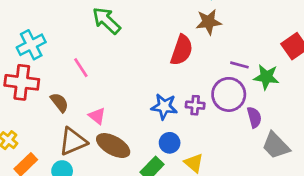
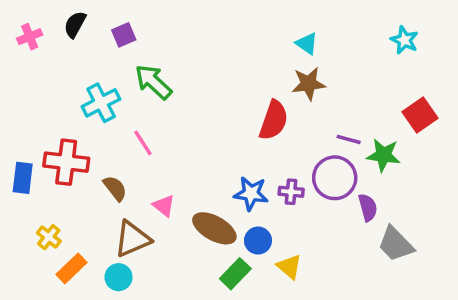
green arrow: (106, 21) -> (153, 82), moved
cyan cross: (31, 45) -> (101, 103), moved
brown ellipse: (113, 146) -> (214, 228), moved

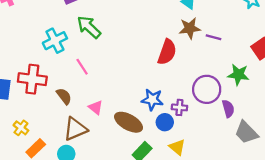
purple line: (349, 139) -> (213, 37), moved
purple cross: (291, 192) -> (179, 107), moved
blue circle: (258, 241) -> (165, 122), moved

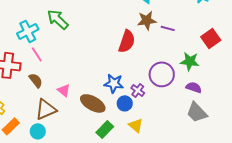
pink line: (82, 67) -> (37, 54), moved
purple cross: (179, 107) -> (138, 90), turned 32
purple semicircle: (228, 109) -> (194, 87), moved, turned -56

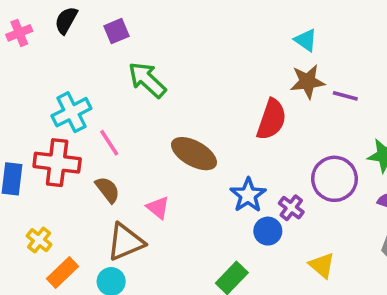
cyan cross: (28, 31) -> (71, 112), moved
blue star: (114, 83) -> (248, 195), turned 30
brown ellipse: (93, 103) -> (194, 154), moved
yellow triangle: (136, 125) -> (322, 265), moved

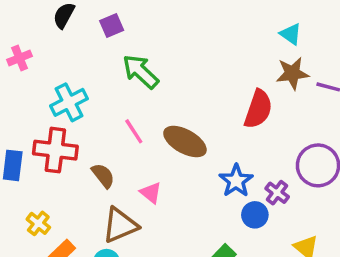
pink cross: (19, 33) -> (20, 58), moved
pink line: (109, 143) -> (134, 131), moved

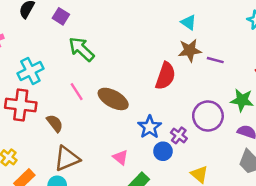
purple square: (112, 26) -> (61, 16), turned -35
pink triangle: (151, 193) -> (120, 157), moved

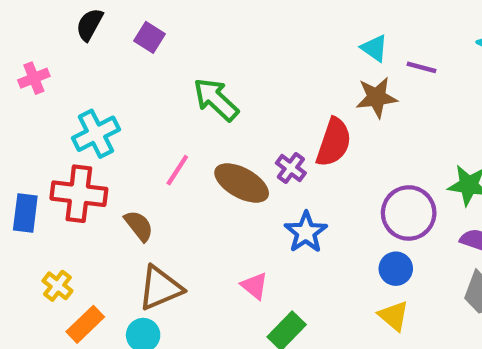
green arrow: (82, 49) -> (216, 99), moved
purple line: (215, 60) -> (421, 67), moved
pink line: (77, 92) -> (177, 170), turned 66
purple cross: (179, 135) -> (291, 168), moved
blue circle: (163, 151) -> (396, 269), moved

